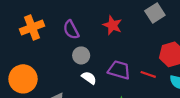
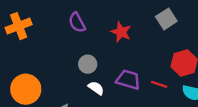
orange cross: (32, 27) -> (19, 26), moved
purple semicircle: (71, 30) -> (77, 22), moved

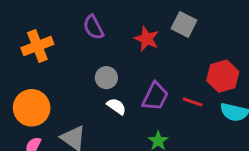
gray square: (166, 19) -> (184, 24), moved, turned -30
orange cross: (19, 26) -> (37, 46), moved
purple trapezoid: (128, 80) -> (155, 96), turned 100

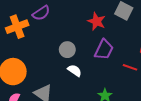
purple semicircle: (93, 27) -> (41, 13), moved, turned -96
purple trapezoid: (155, 96) -> (104, 50), moved

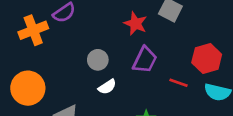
white semicircle: (75, 71) -> (107, 87), turned 112

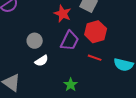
red hexagon: (207, 58) -> (96, 32), moved

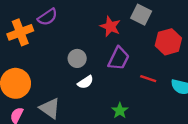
red hexagon: (96, 32) -> (168, 42), moved

